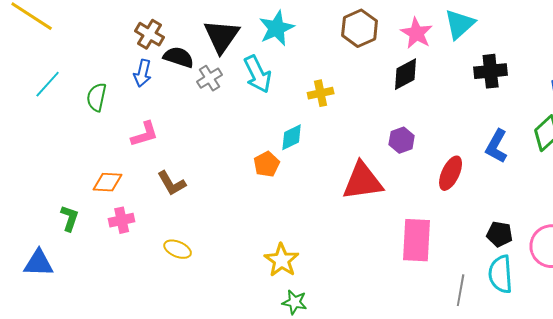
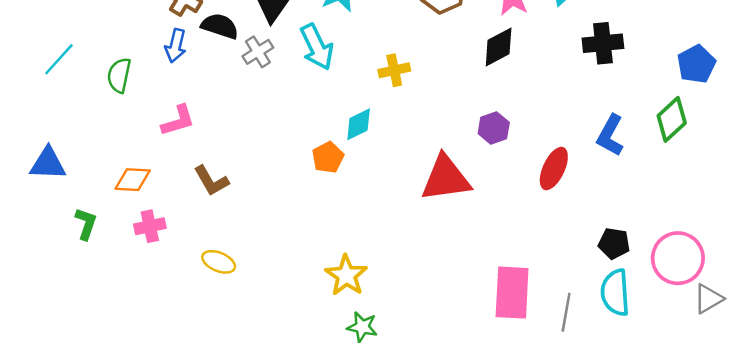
pink rectangle: (417, 240) -> (512, 293), moved
blue triangle: (39, 263) -> (48, 164), moved

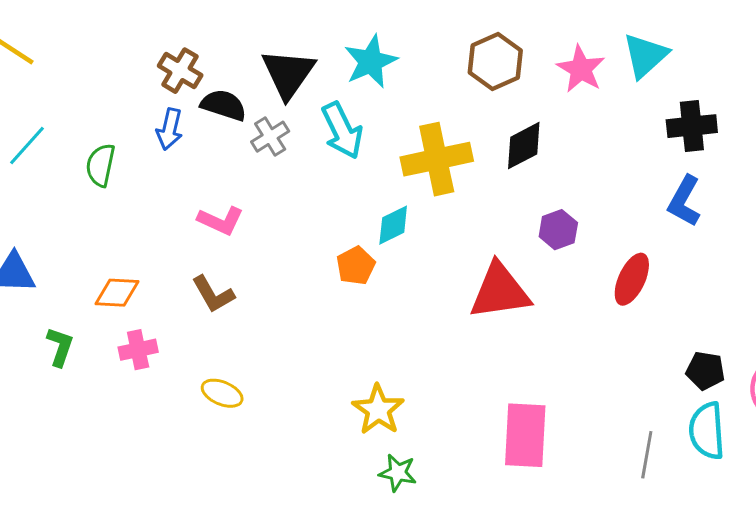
black diamond: (499, 47) -> (524, 146), moved
yellow cross: (394, 70) -> (437, 159), size x1.8
pink L-shape: (178, 121) -> (221, 221), moved, turned 42
blue L-shape: (610, 135) -> (684, 201), moved
pink rectangle: (512, 293) -> (525, 435), moved

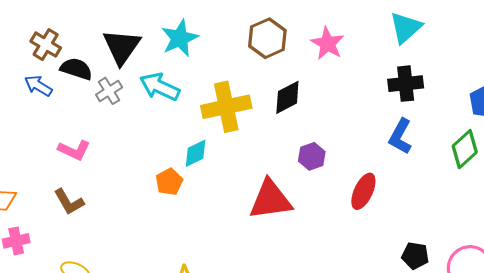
cyan triangle: (645, 56) -> (406, 28), moved
blue arrow: (170, 129) -> (38, 86), turned 108
cyan arrow: (342, 131) -> (160, 87), turned 141

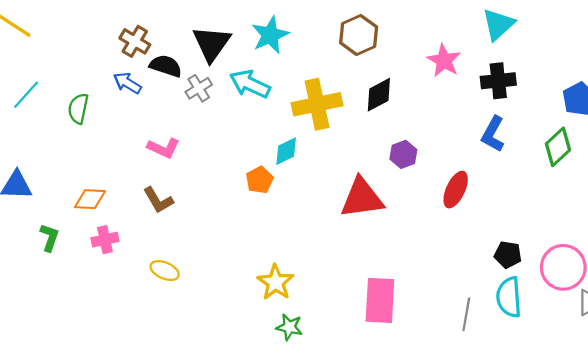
pink star: (328, 43) -> (444, 61), moved

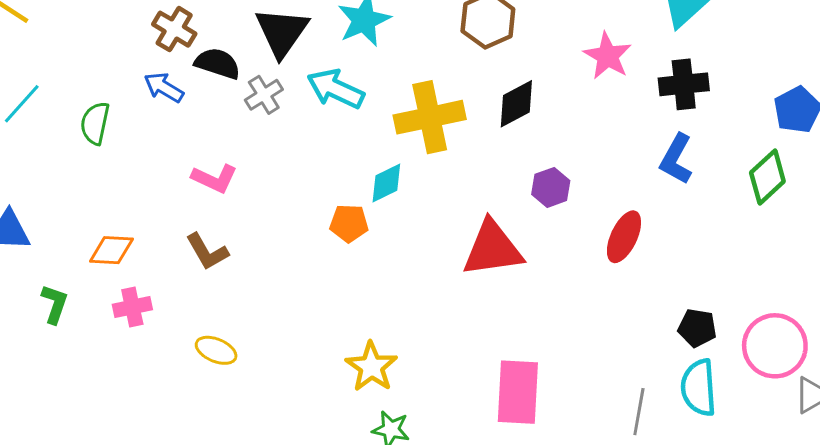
orange pentagon: (259, 180) -> (349, 223), turned 30

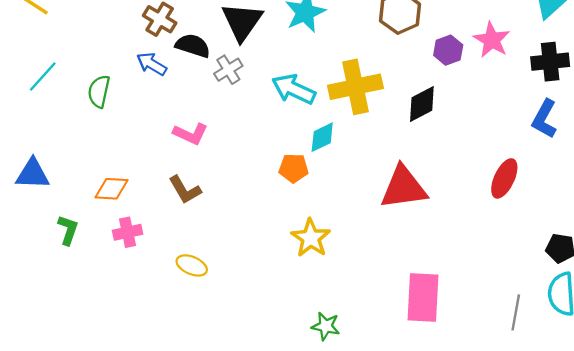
cyan arrow: (336, 89) -> (294, 89), moved
black diamond: (516, 104) -> (422, 104), moved
purple hexagon: (551, 187) -> (448, 50), moved
yellow star: (371, 367) -> (311, 238), moved

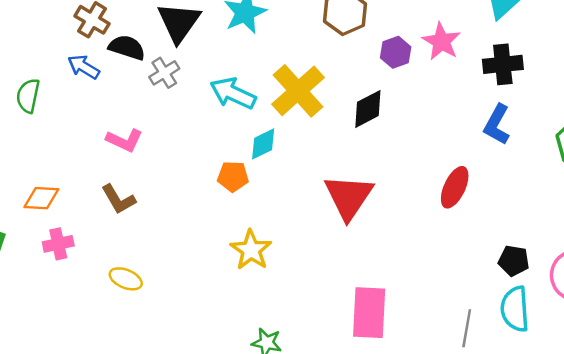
yellow cross: (355, 87) -> (298, 91), turned -30
red triangle: (404, 188) -> (349, 197), turned -48

